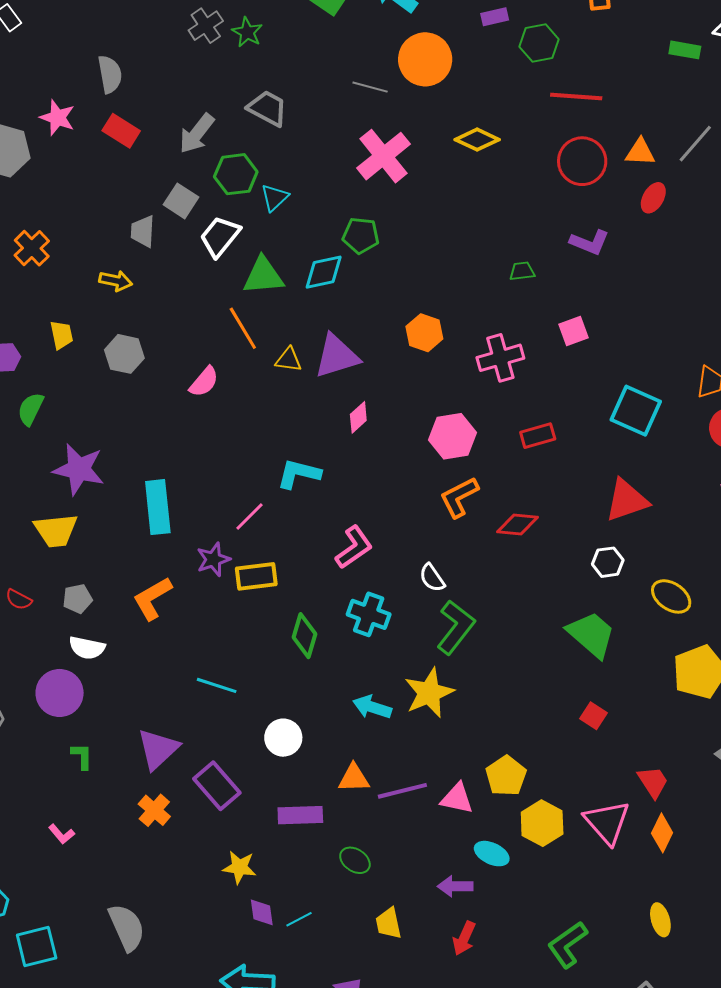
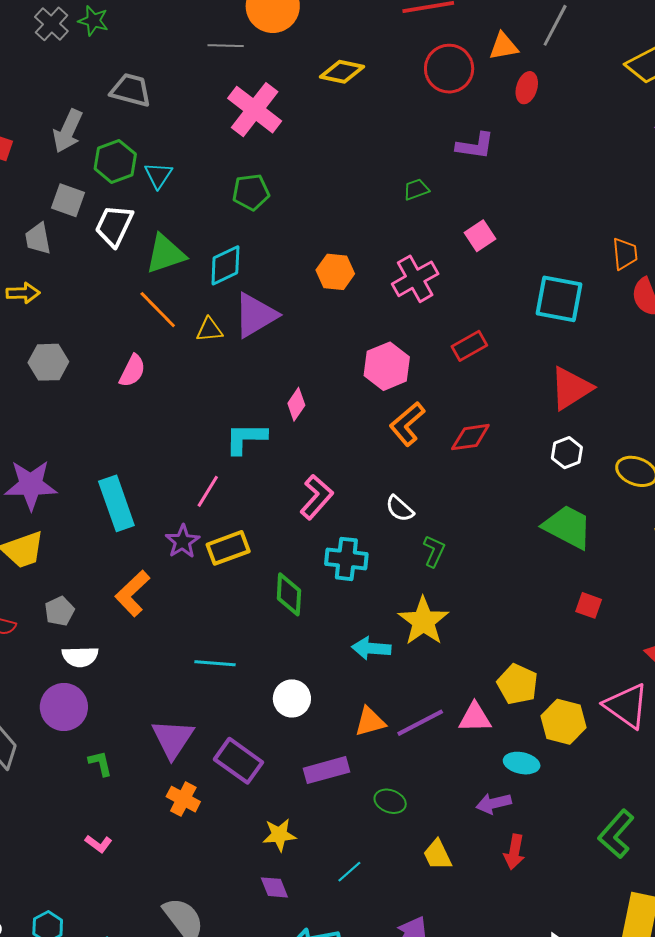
cyan diamond: (324, 272) -> (225, 265), moved
pink diamond: (358, 417) -> (296, 404), moved
green L-shape: (456, 627) -> (434, 551), size x0.6
purple diamond: (262, 912) -> (274, 887), moved

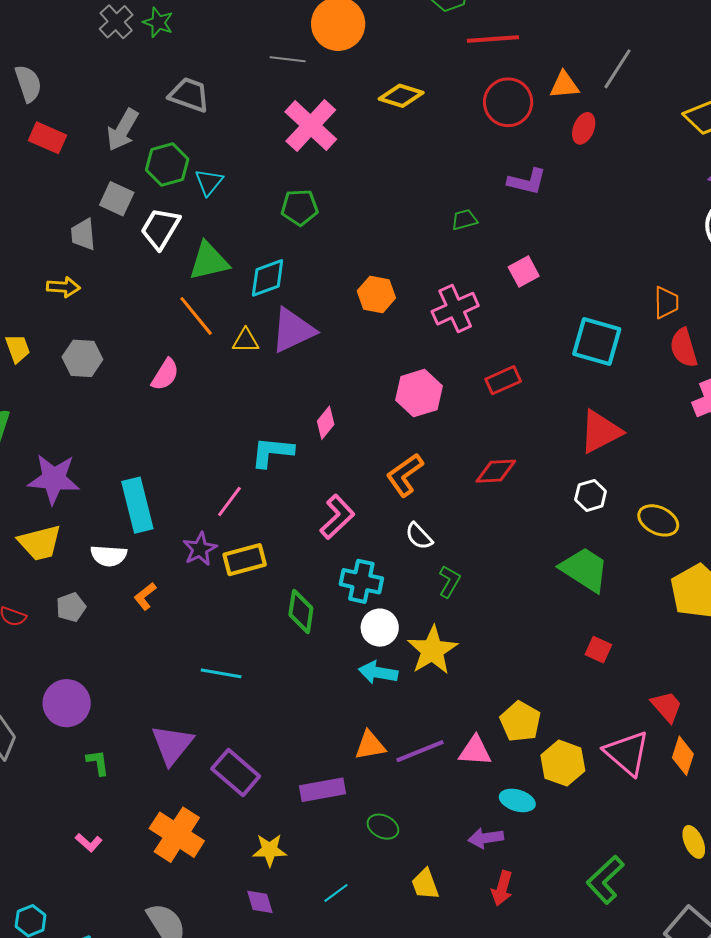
orange L-shape: (407, 424) -> (405, 475), moved
orange L-shape: (132, 593) -> (145, 596), size x0.6
white semicircle: (80, 657) -> (109, 556), moved
white circle: (292, 698) -> (380, 628), moved
orange cross: (183, 799) -> (177, 835), moved, size x1.6

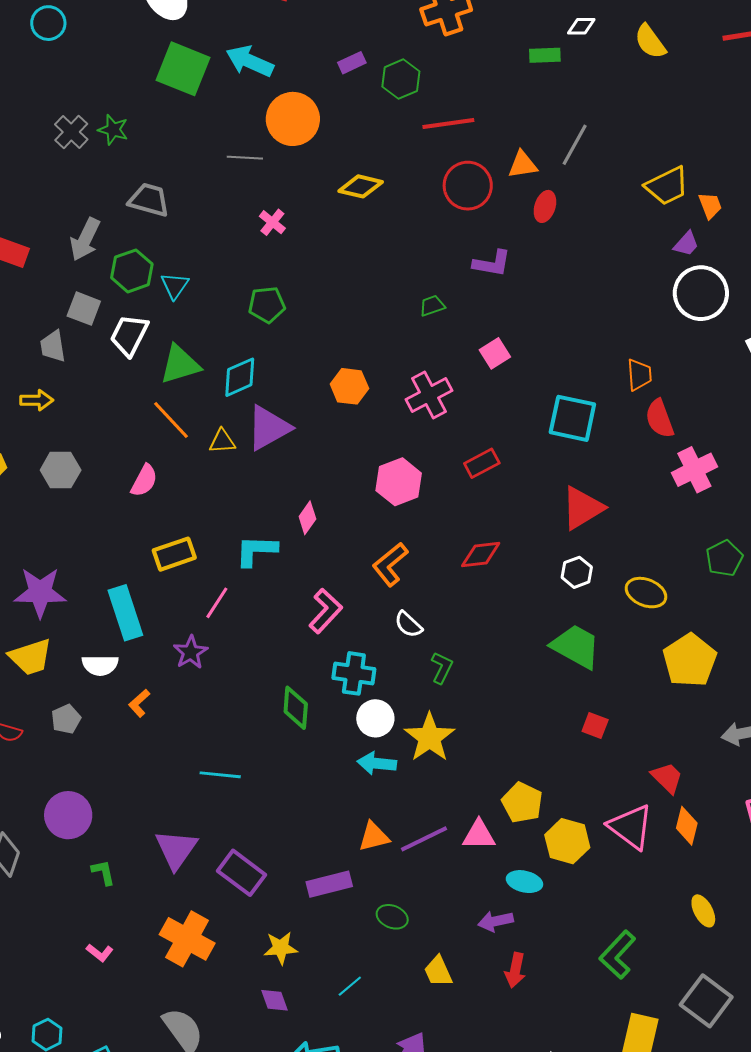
pink cross: (311, 126) -> (272, 222), size x0.5
yellow rectangle: (245, 560) -> (174, 554), moved

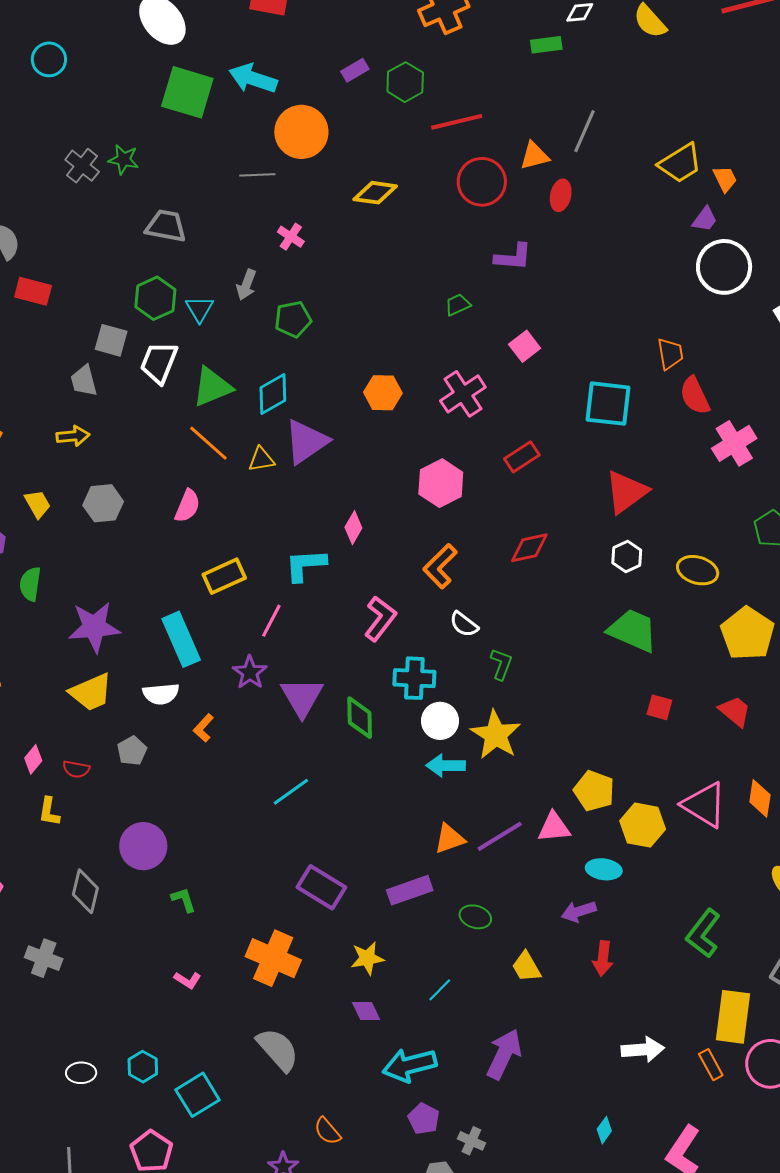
gray arrow: (85, 239) -> (246, 285), moved, size x0.7
cyan line: (220, 775) -> (291, 792), turned -36
red trapezoid: (667, 778) -> (735, 711), moved
purple triangle: (176, 849) -> (302, 697), moved

